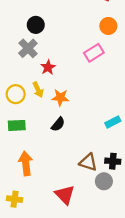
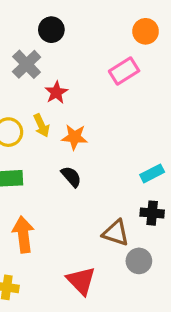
black circle: (36, 25) -> (51, 30), moved
black semicircle: (58, 124) -> (71, 177), turned -80
black cross: (113, 161) -> (152, 213), moved

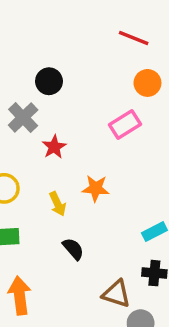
yellow arrow: (41, 125) -> (58, 204), moved
orange star: (74, 137) -> (96, 188), moved
black semicircle: (71, 177) -> (73, 249), moved

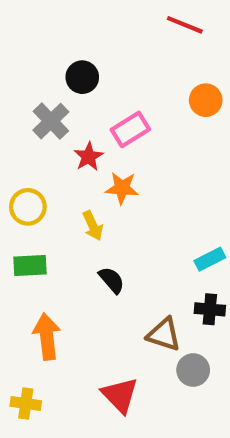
orange circle: (147, 83) -> (206, 100), moved
pink rectangle: (125, 124) -> (130, 129), moved
orange star: (96, 188) -> (122, 188), moved

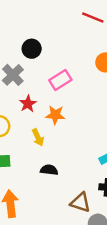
red star: (89, 157) -> (28, 104), moved
black semicircle: (112, 280) -> (49, 170), turned -42

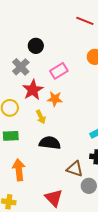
red star: (28, 104) -> (33, 90), size x1.5
black semicircle: (49, 170) -> (50, 143), size x1.5

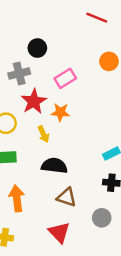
gray cross: (21, 67) -> (19, 74), turned 30
brown triangle: (75, 169) -> (66, 197), moved

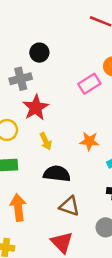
pink rectangle: (65, 78) -> (89, 84), moved
orange star: (60, 112) -> (89, 141), moved

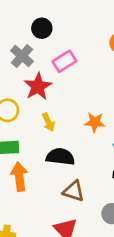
gray cross: (21, 79) -> (22, 56), turned -35
pink rectangle: (89, 84) -> (64, 61), moved
orange arrow: (18, 207) -> (19, 177), moved

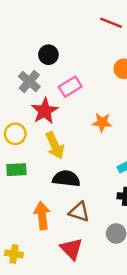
yellow arrow: (48, 122) -> (55, 145), size x1.5
orange star: (95, 122) -> (102, 122), moved
orange arrow: (19, 177) -> (42, 216), moved

